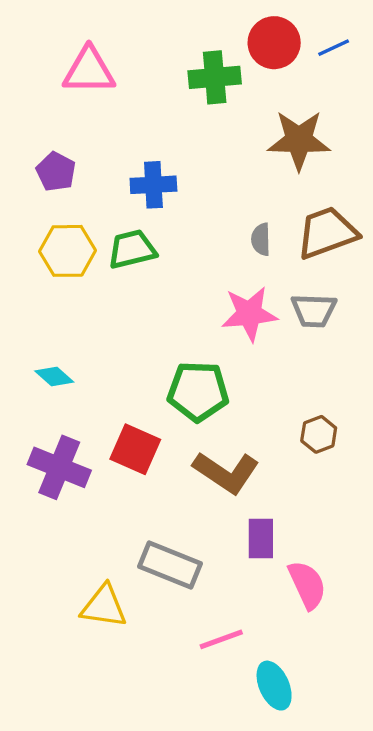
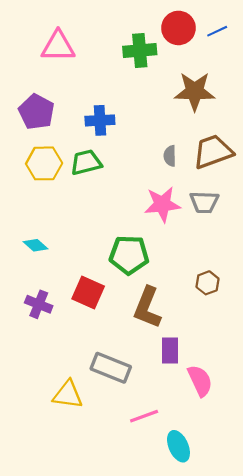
purple pentagon: (56, 172) -> (37, 112), size x1.4
purple cross: (59, 467) -> (39, 304), size x0.7
brown L-shape: (226, 472) -> (147, 308), turned 78

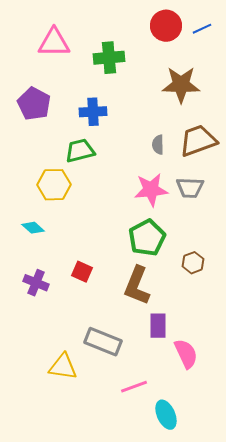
green cross: (140, 51) -> (109, 58), moved
yellow hexagon: (44, 163) -> (54, 185), moved
green pentagon: (129, 255) -> (147, 238), moved, turned -30
red square: (88, 292) -> (82, 272), size x0.7

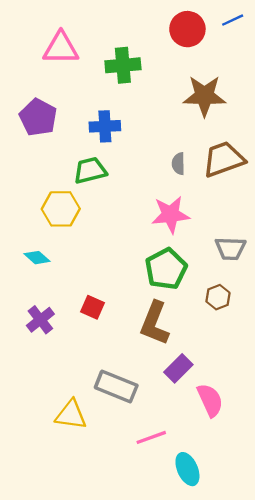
blue line: (202, 29) -> (233, 20), moved
gray trapezoid: (190, 188) -> (230, 248), moved
purple cross: (36, 283) -> (40, 320), turned 30
purple rectangle: (158, 326) -> (178, 368), turned 45

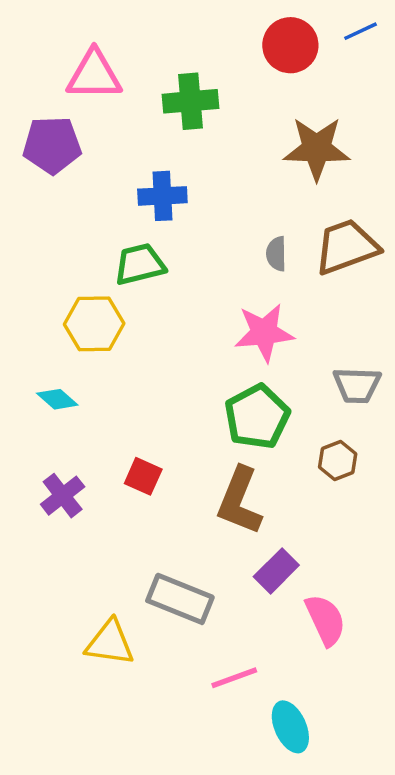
purple pentagon: (38, 117) -> (52, 145), moved, turned -30

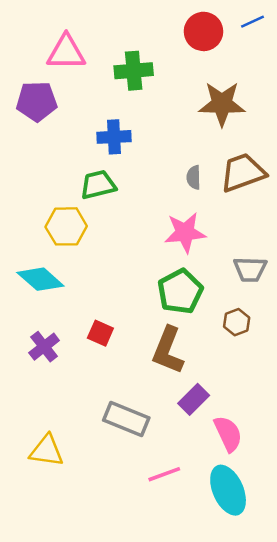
cyan diamond: (57, 399) -> (40, 279), size x1.6
yellow triangle: (110, 643) -> (47, 451), moved
cyan ellipse: (290, 727) -> (228, 490), moved, size x1.4

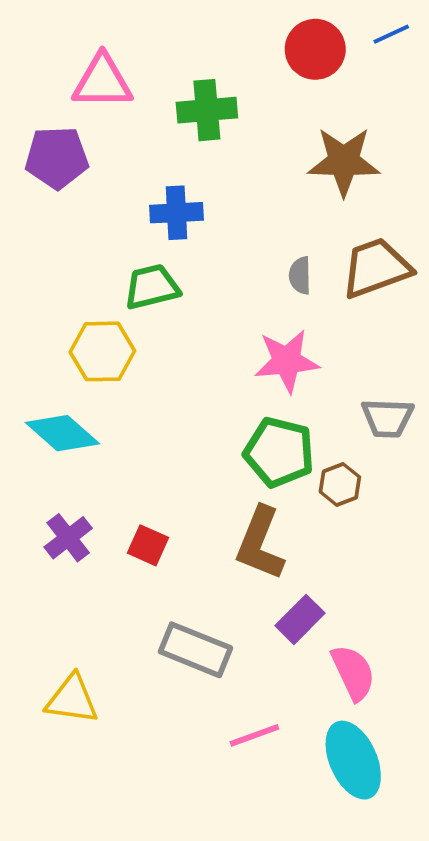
green pentagon: (180, 291) -> (279, 452), turned -30
brown hexagon: (237, 322) -> (340, 484), moved
red square: (100, 333) -> (148, 545), moved

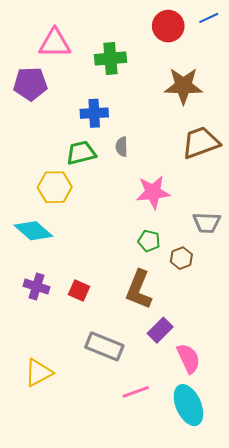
gray semicircle: (300, 275) -> (122, 147), moved
green pentagon: (279, 452) -> (149, 241), size x0.6
purple cross: (68, 538) -> (36, 286), turned -35
yellow triangle: (72, 699) -> (38, 373), turned -36

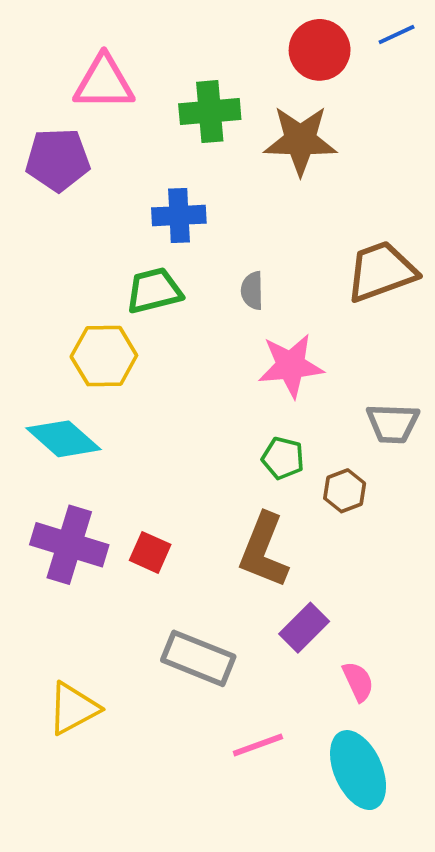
brown star: (183, 86) -> (300, 140), moved
gray semicircle: (122, 147) -> (252, 291), moved
purple cross: (36, 286) -> (69, 545), size x1.5
pink semicircle: (188, 358) -> (358, 681), size x0.7

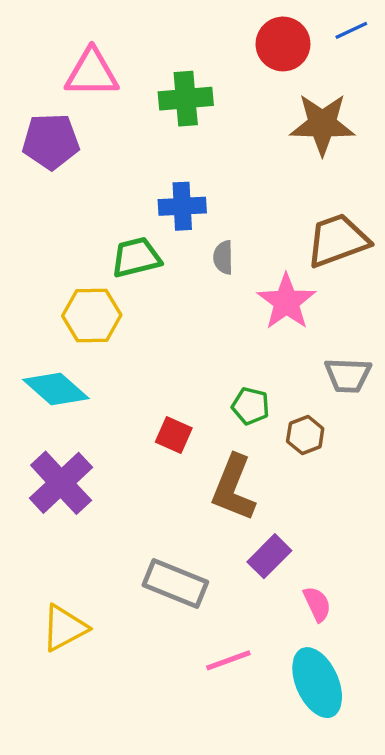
brown star: (300, 140) -> (322, 124), moved
blue cross: (179, 215) -> (182, 206), moved
pink star: (291, 366) -> (286, 302), moved, turned -30
purple cross: (69, 545) -> (61, 483), turned 30
red square: (150, 552) -> (174, 435), moved

